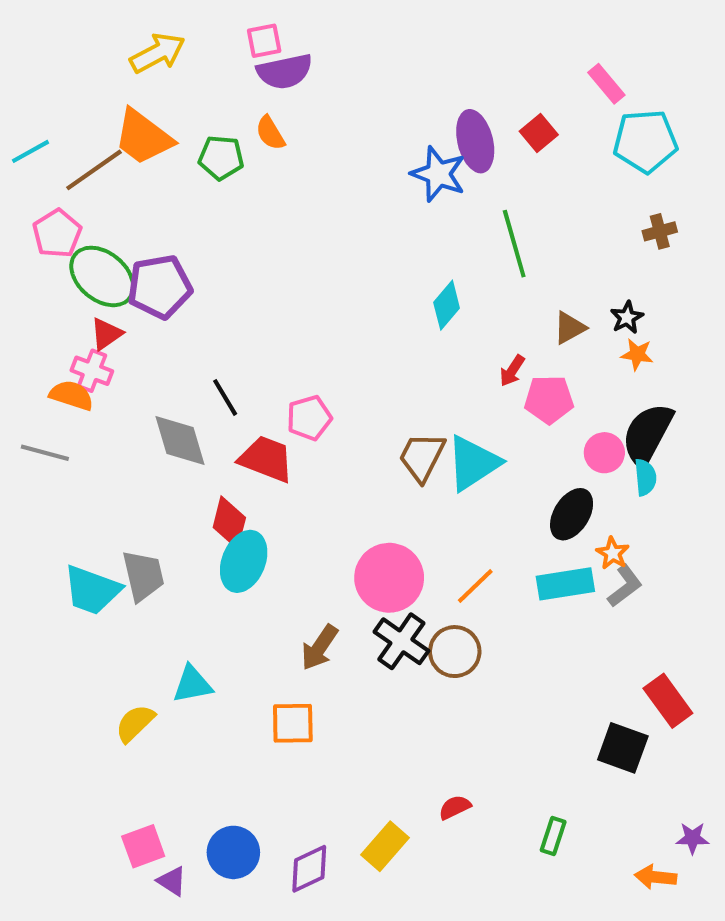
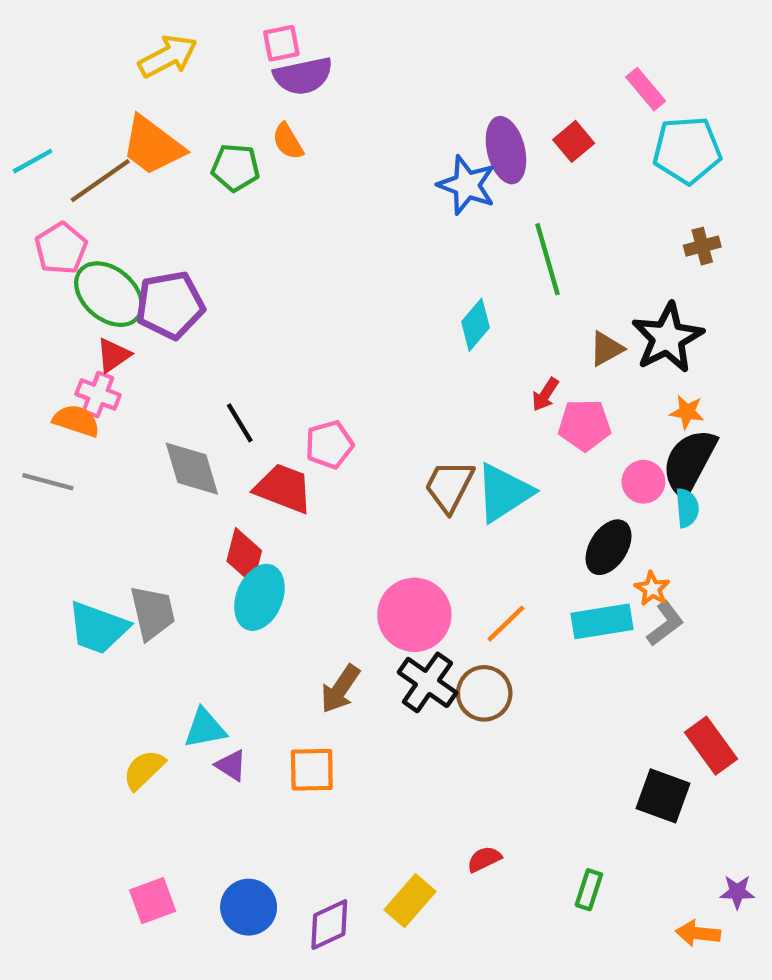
black star: (627, 317) -> (667, 338), size x2.0
orange star: (637, 354) -> (687, 412), moved
purple triangle: (172, 881) -> (231, 765), moved

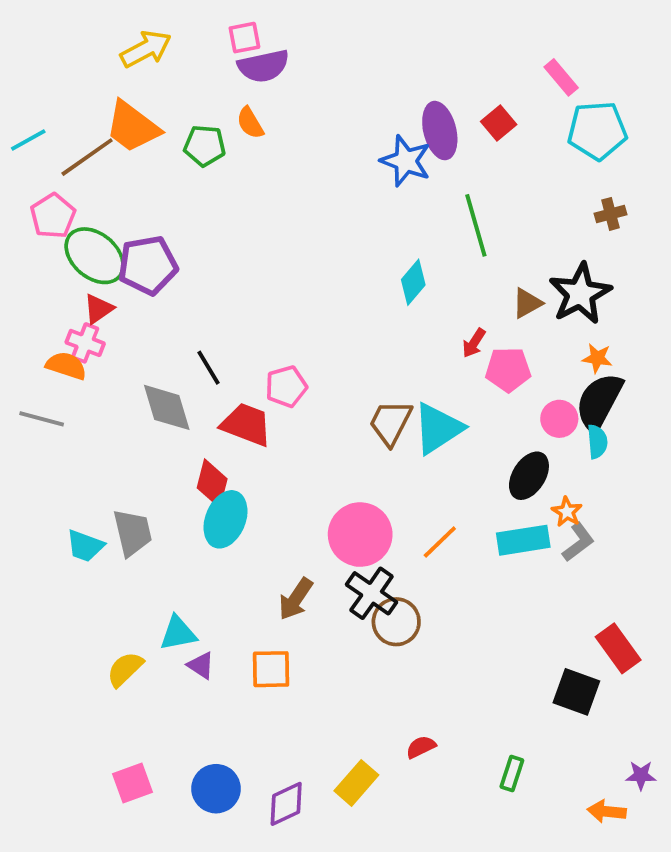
cyan trapezoid: (98, 628) -> (85, 546), size x0.7
brown circle: (484, 693) -> (396, 622), moved

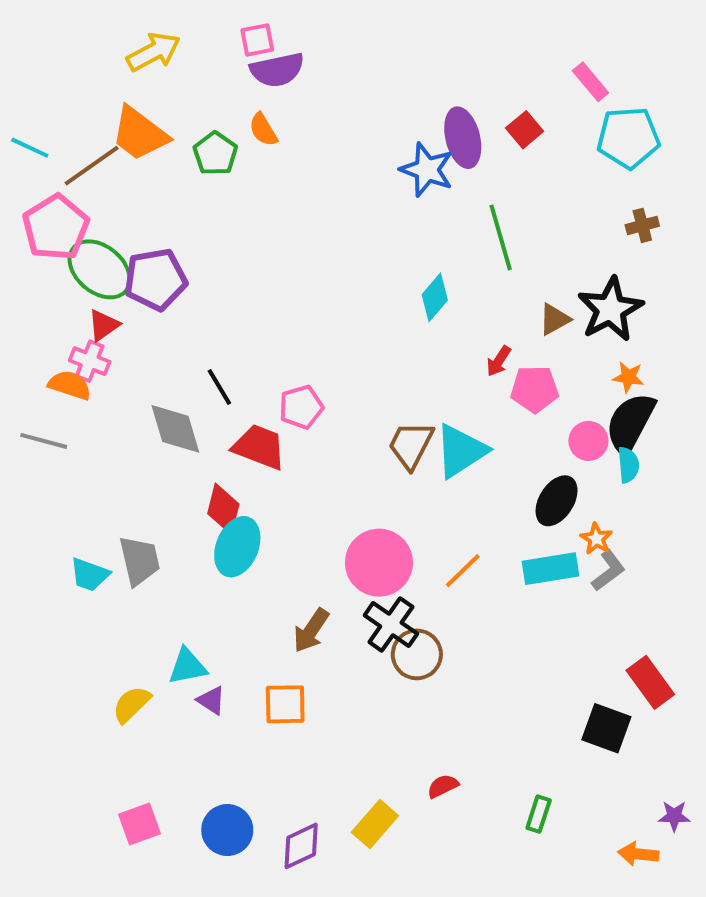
cyan line: (28, 140) -> (30, 148), turned 54
green pentagon: (205, 146) -> (215, 154), turned 30
pink pentagon: (53, 216) -> (56, 227), size x1.4

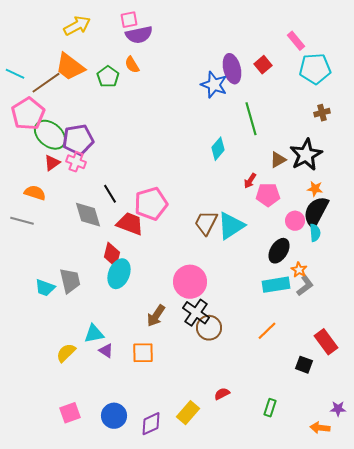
pink cross: (90, 361) -> (76, 162), moved
pink pentagon: (301, 407) -> (151, 204), size x1.5
orange line: (463, 571) -> (267, 331), moved
black square: (606, 728) -> (304, 365), size x0.7

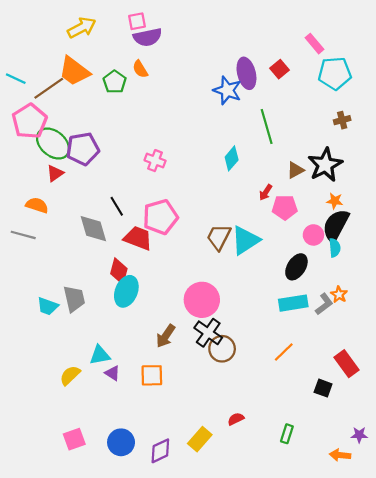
pink cross: (76, 162) -> (155, 161), moved
orange star: (299, 270) -> (339, 295), moved

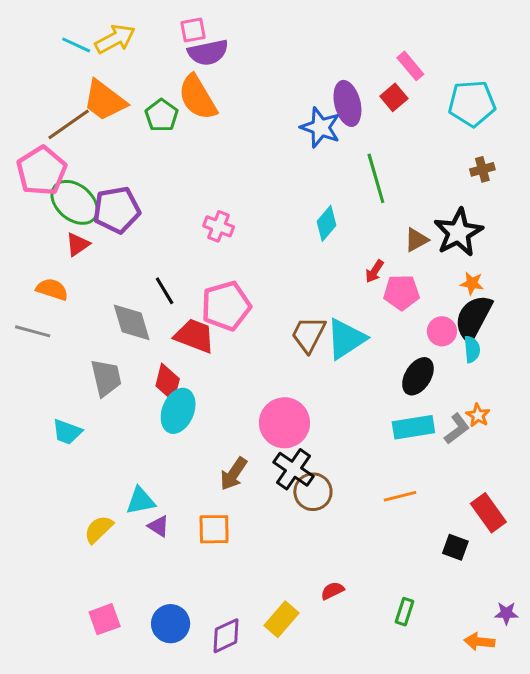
pink rectangle: (315, 44) -> (410, 66), moved
orange semicircle: (140, 69) -> (198, 97), size x1.8
cyan line: (16, 79) -> (76, 45), moved
gray trapezoid: (74, 299) -> (106, 378), moved
orange line: (284, 352) -> (400, 496), turned 30

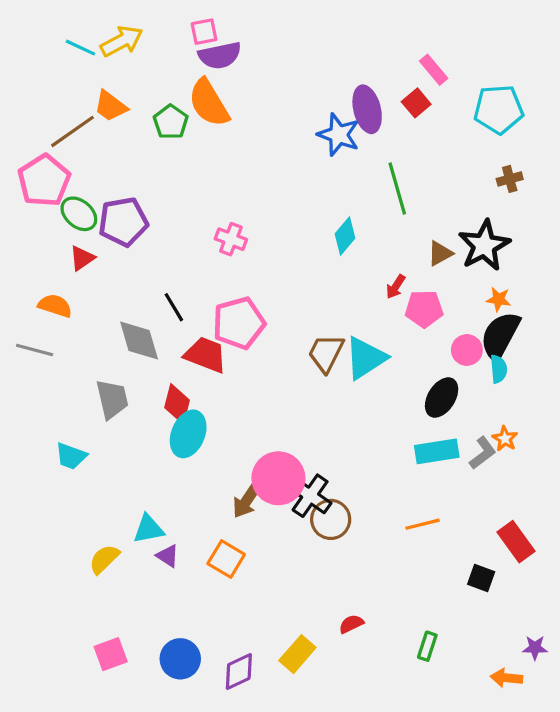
orange trapezoid: (105, 100) -> (111, 106), size x0.7
green ellipse: (75, 202) -> (79, 214), size x0.7
pink circle: (284, 423) -> (278, 478), moved
orange square: (214, 529) -> (226, 559), turned 32

